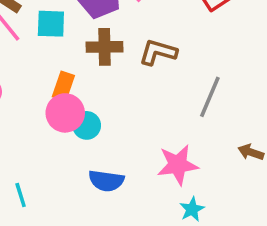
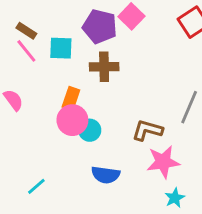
brown L-shape: (158, 52) -> (147, 130), moved
cyan line: (21, 195) -> (36, 186), turned 66

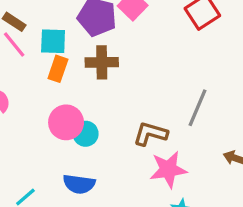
orange rectangle: (71, 99) -> (58, 69), moved
blue semicircle: (106, 175) -> (79, 184), moved

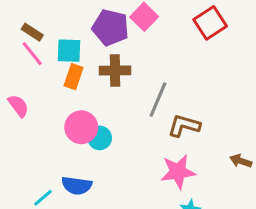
gray line: (197, 108) -> (158, 100), moved
brown L-shape: (150, 134) -> (184, 126), moved
blue semicircle: (79, 184) -> (77, 185), moved

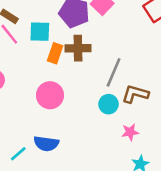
orange rectangle: (74, 77) -> (55, 53), moved
cyan circle: (100, 138) -> (109, 104), moved
pink star: (178, 172) -> (130, 132), size x0.6

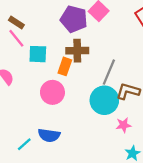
cyan square: (40, 32) -> (38, 54), moved
orange rectangle: (55, 53) -> (65, 66), moved
cyan circle: (109, 104) -> (104, 100), size x1.6

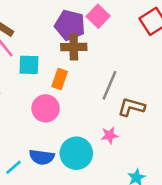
brown cross: (77, 51) -> (74, 47), moved
cyan circle: (104, 100) -> (76, 153), moved
pink star: (123, 125) -> (110, 135), moved

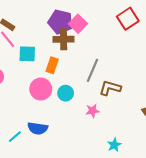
pink square: (98, 16) -> (78, 24), moved
cyan circle: (76, 153) -> (66, 93), moved, size x0.6

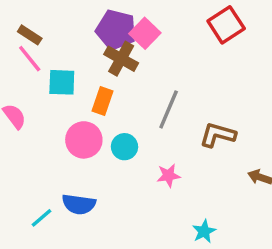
brown cross: (64, 39) -> (121, 59), turned 30
brown L-shape: (110, 88) -> (218, 135), moved

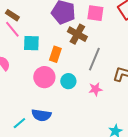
pink square: (145, 33) -> (95, 13), moved, turned -36
brown cross: (121, 59) -> (77, 34), moved
pink star: (169, 175) -> (95, 89), moved

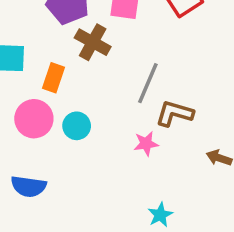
gray line: (94, 59) -> (148, 83), moved
pink star: (95, 89) -> (146, 144), moved

